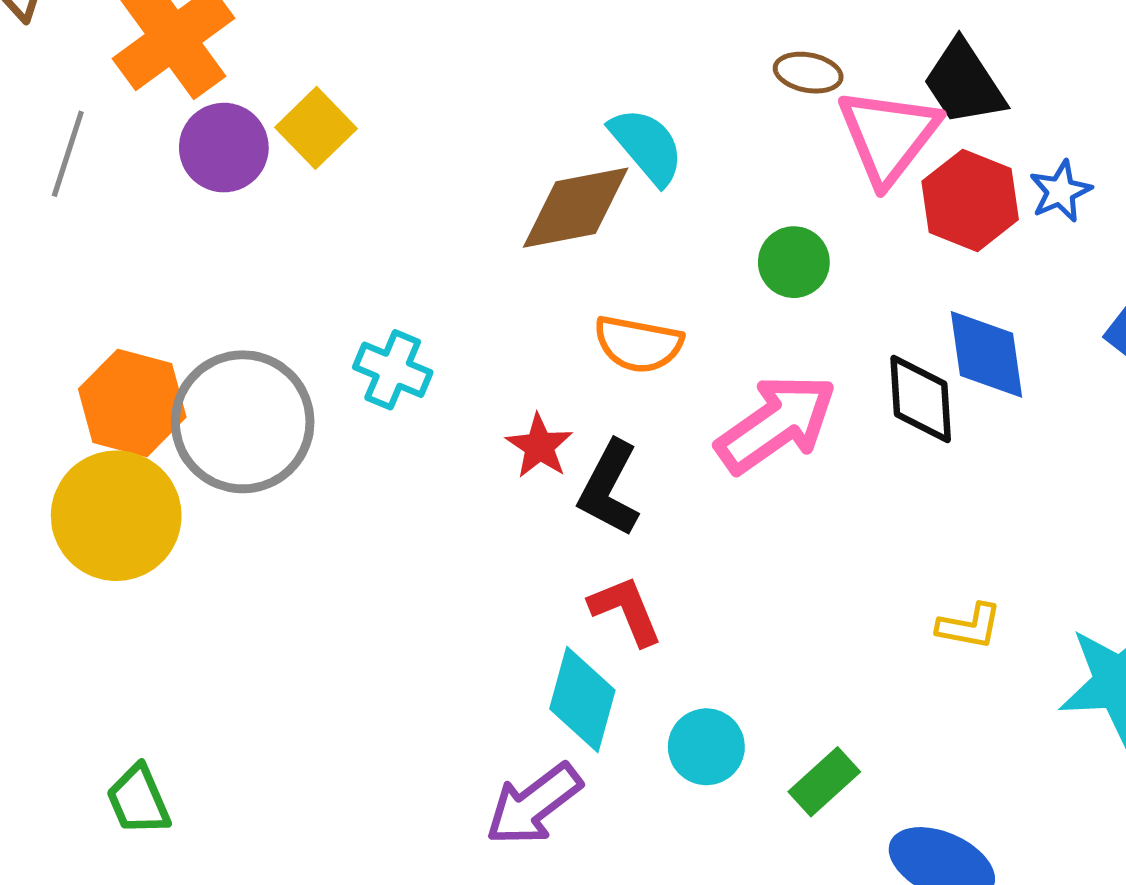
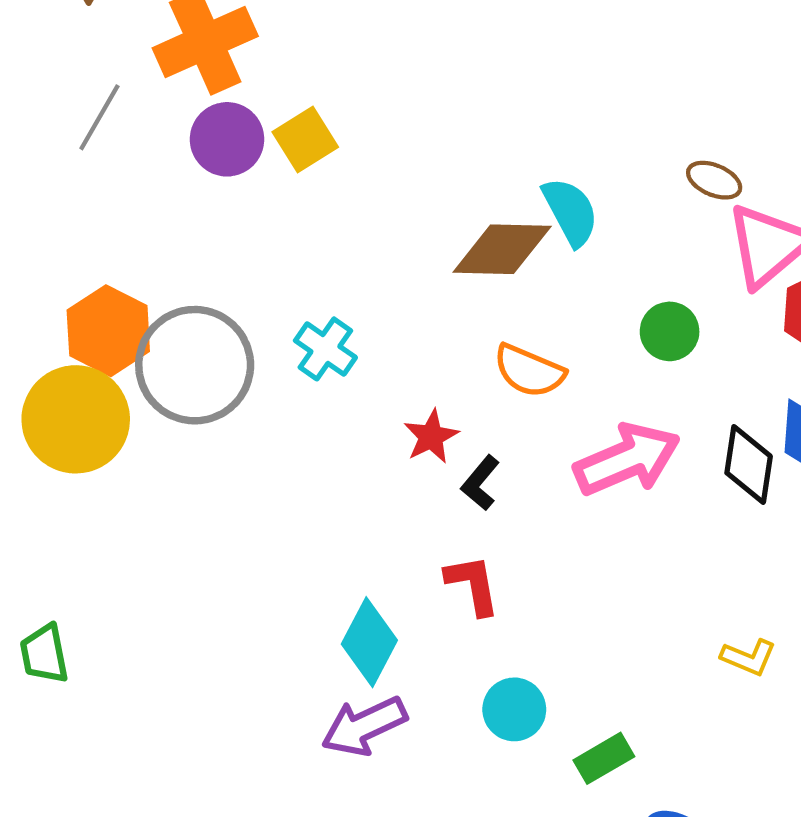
black L-shape: (609, 489) -> (480, 483), size x0.7
cyan diamond: (582, 699) -> (369, 642), moved

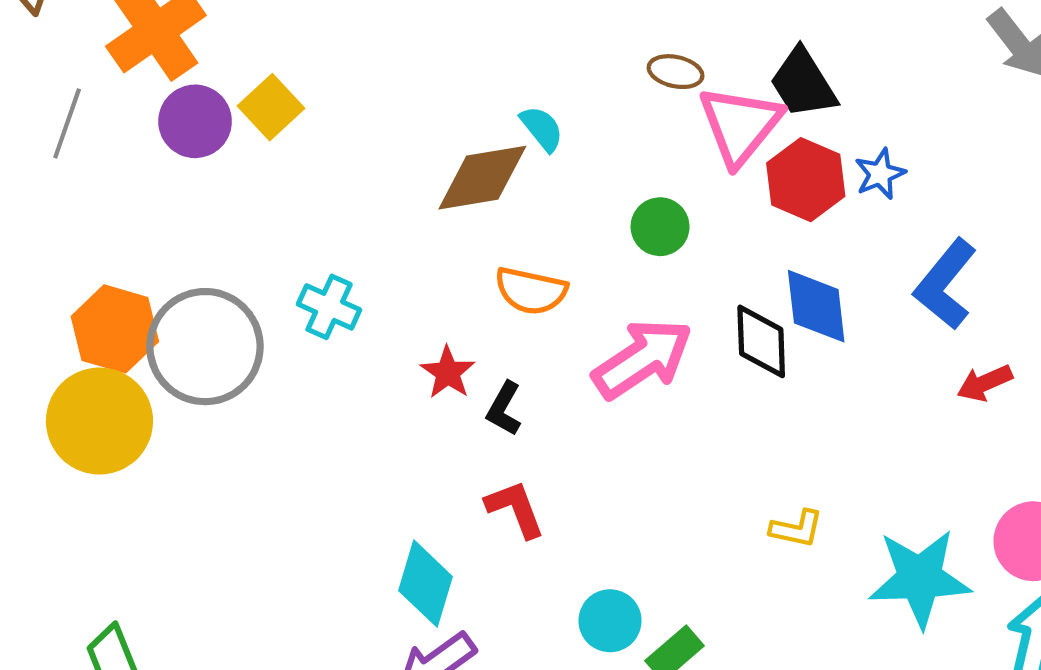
cyan semicircle: (570, 212) -> (542, 129), size x0.7
cyan circle: (514, 709) -> (610, 621), moved

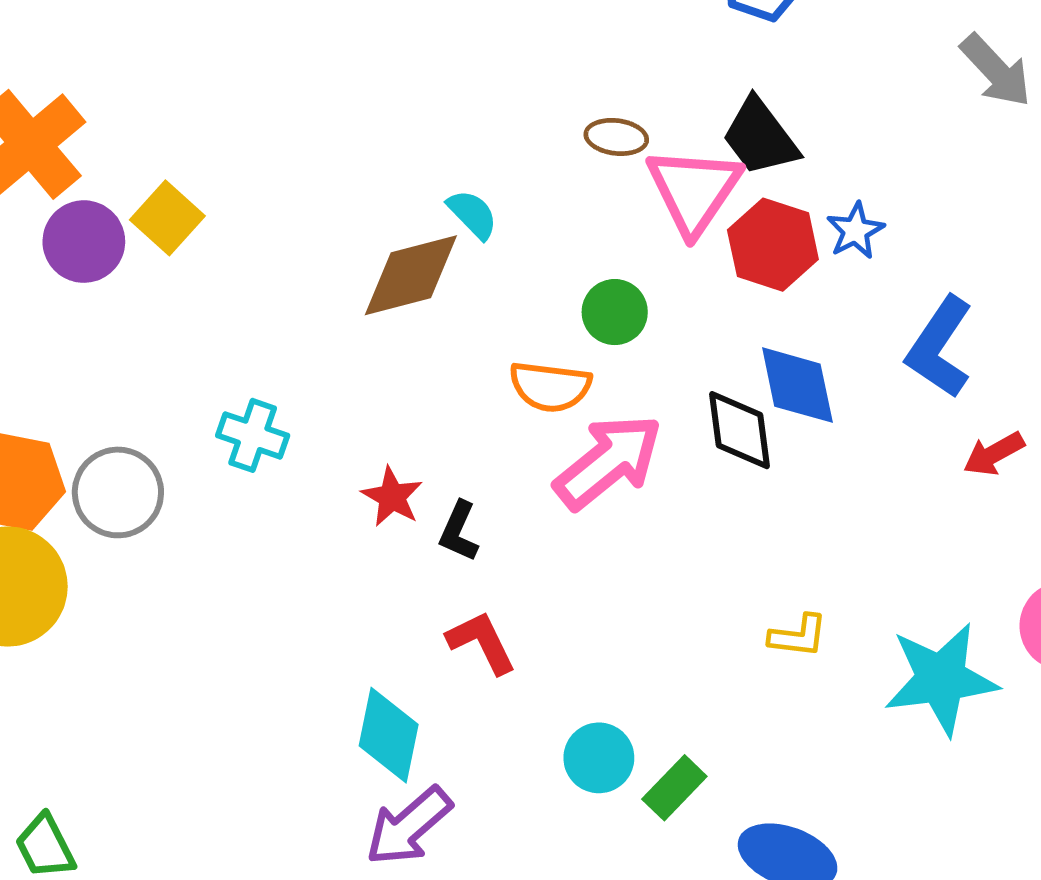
orange semicircle: (531, 291) -> (550, 387), moved
gray circle: (205, 347) -> (118, 492), size x0.7

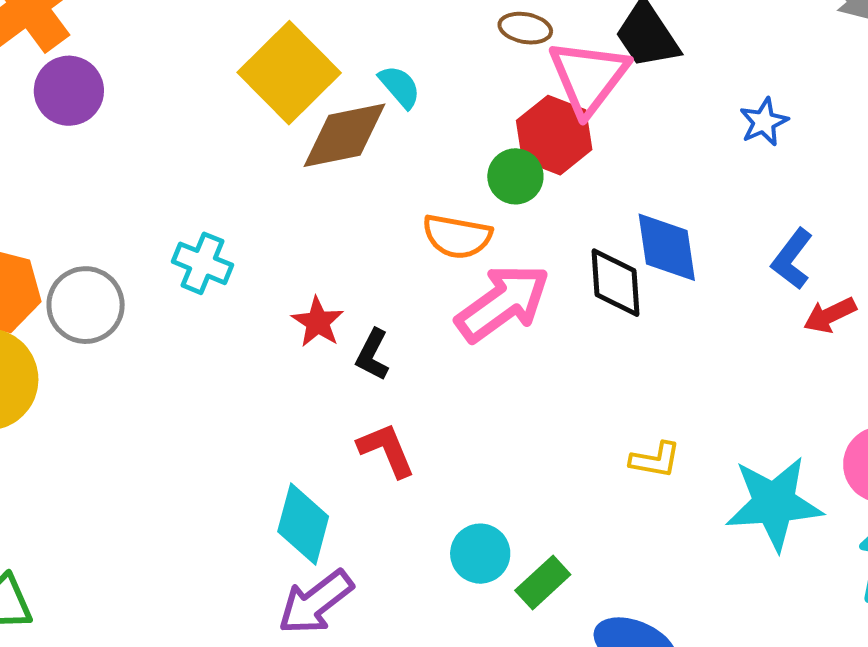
yellow square: (167, 218) -> (289, 73), moved, size x1.6
blue star: (855, 231) -> (764, 122), moved
red hexagon: (773, 245) -> (554, 135), moved
blue L-shape: (940, 347) -> (792, 259), moved, size x0.7

